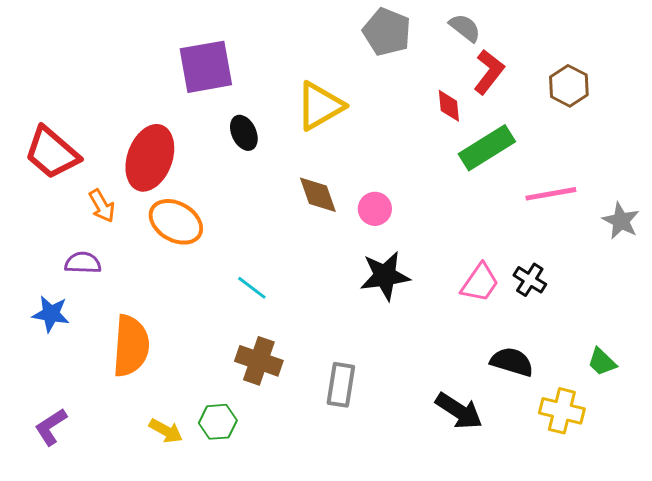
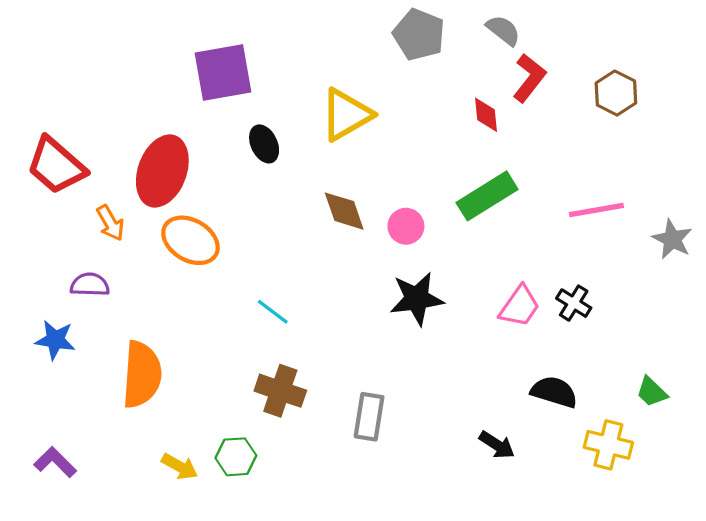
green rectangle: (487, 148) -> (487, 196), moved
black arrow: (459, 411) -> (497, 445), size x0.7
purple L-shape: (51, 427) -> (55, 462), turned 78

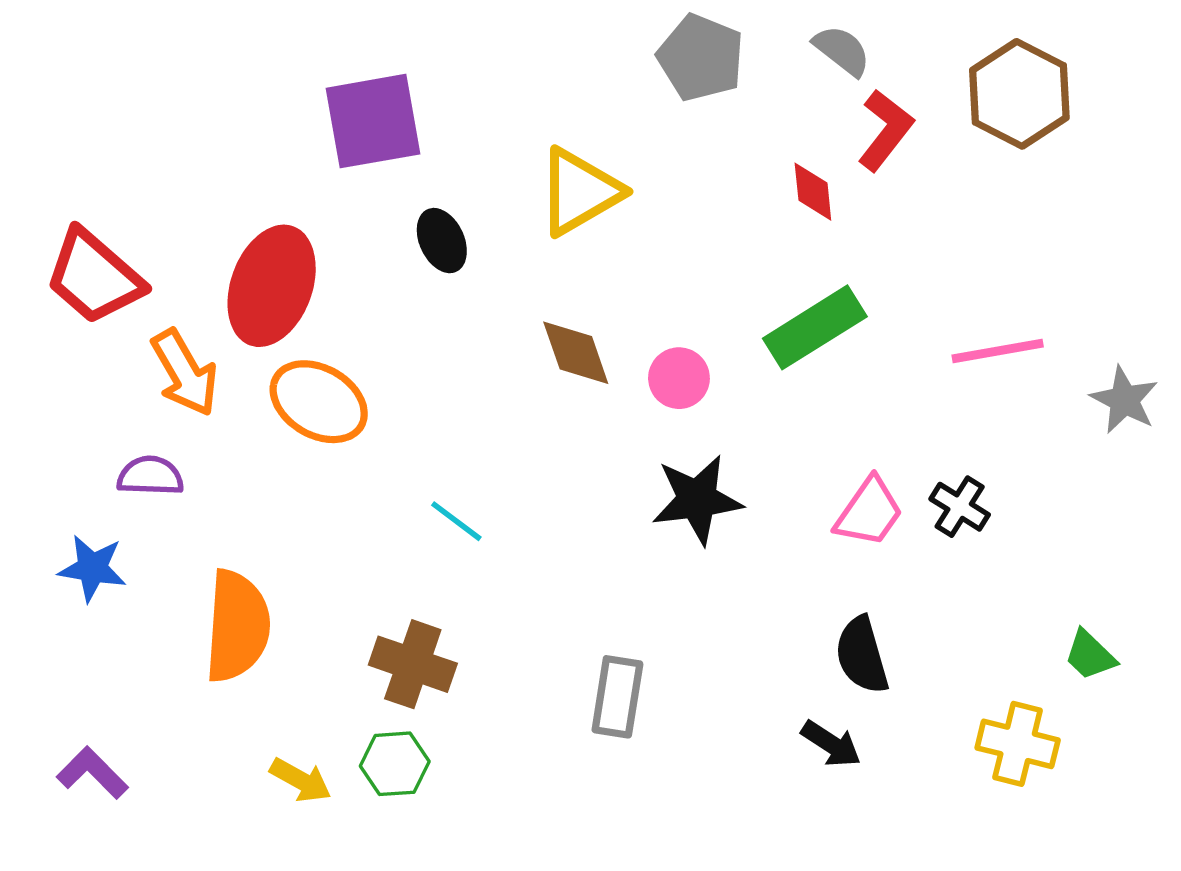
brown hexagon: (616, 93) -> (1019, 94), moved, size x1.4
orange arrow: (110, 223) -> (185, 373), size x1.4
brown cross: (280, 391) -> (413, 664), moved
black semicircle: (554, 392) -> (862, 655), moved, turned -123

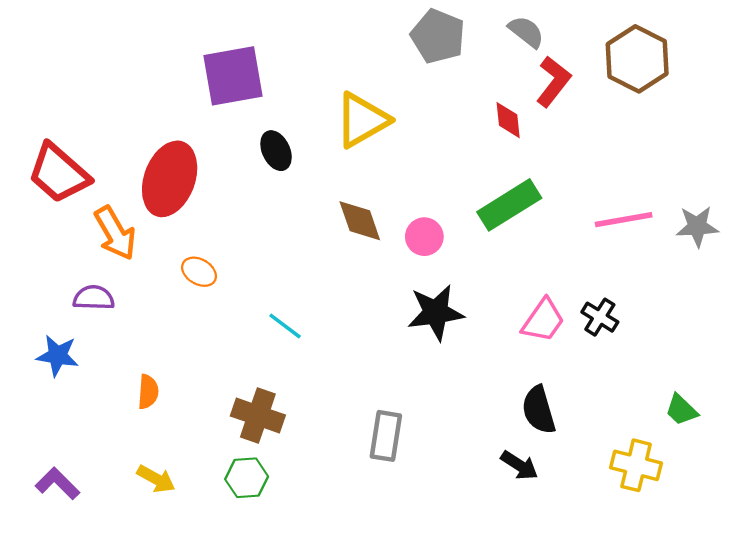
gray star: (1124, 400) -> (697, 226), moved, turned -30
orange ellipse: (319, 402) -> (199, 272), moved, size x0.6
orange semicircle: (237, 626) -> (148, 392), size x0.5
yellow arrow: (301, 780) -> (156, 479), moved

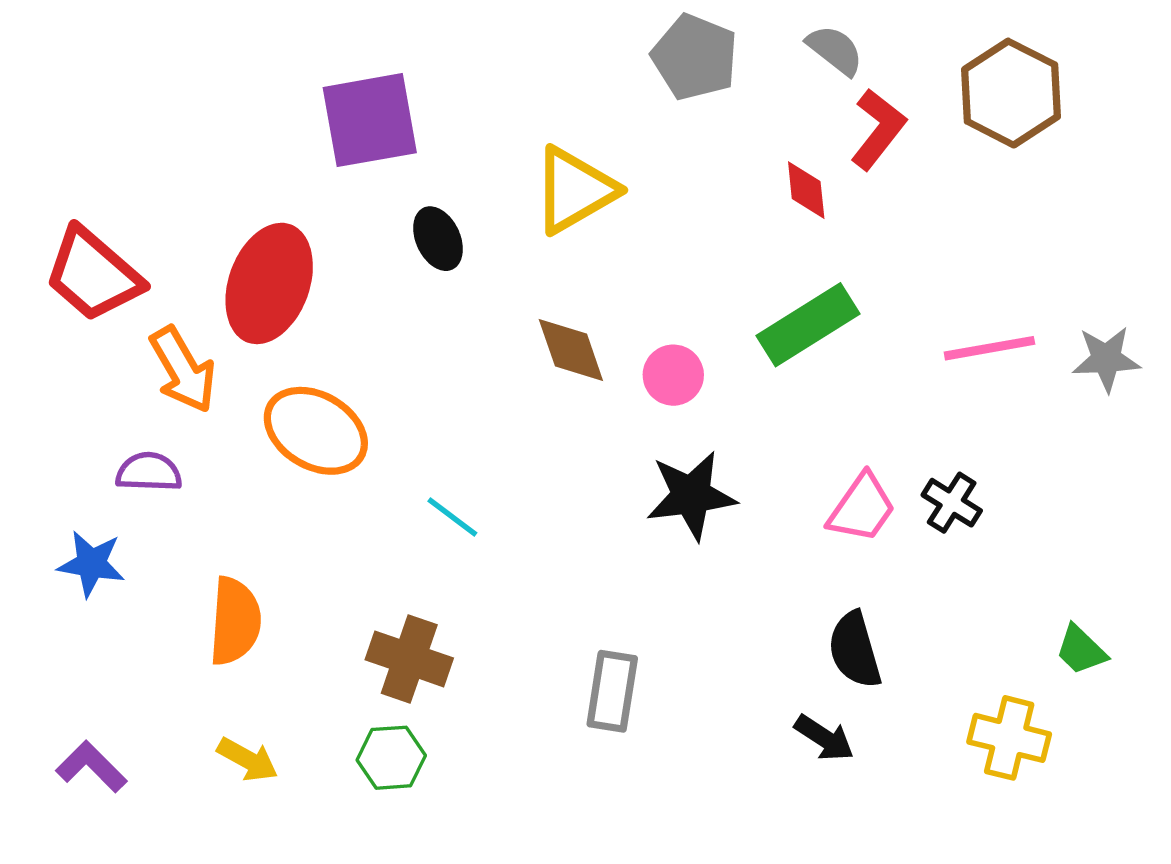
orange ellipse: (199, 272) -> (316, 431), size x1.8
orange semicircle: (148, 392) -> (235, 621), size x1.6

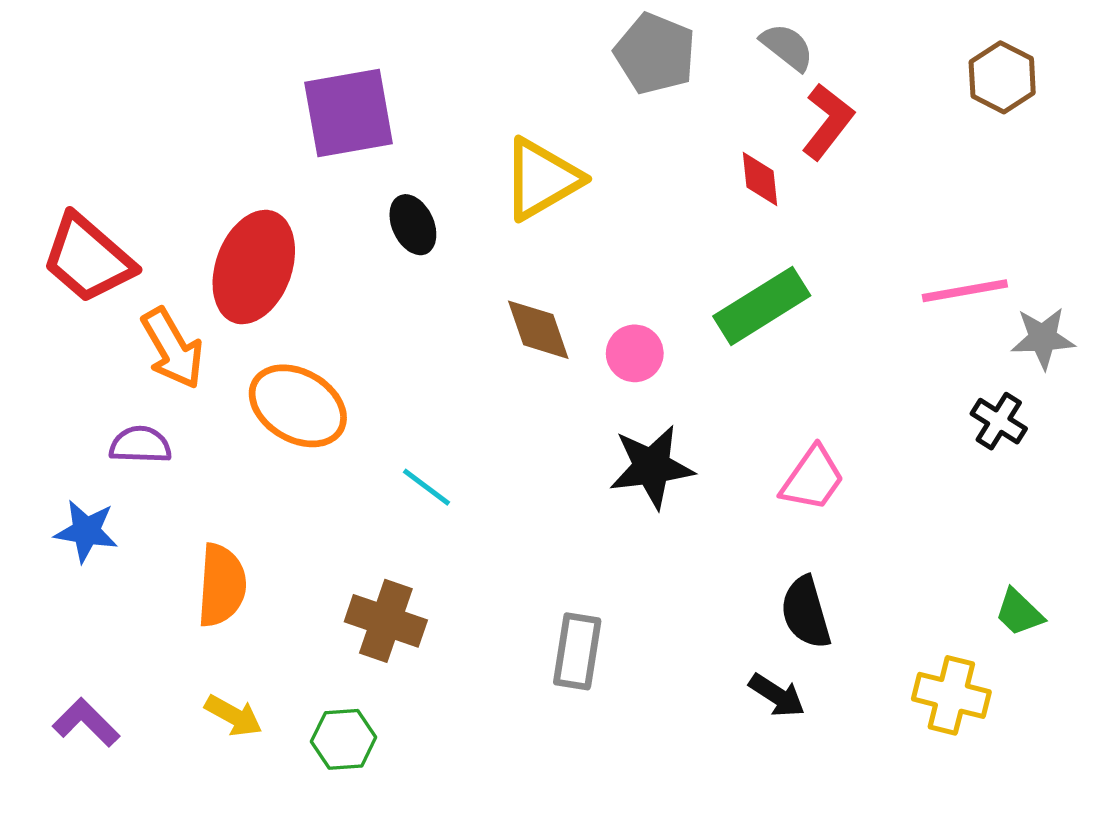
brown hexagon: (1011, 93) -> (1002, 77), moved, size x0.7
pink line: (989, 348) -> (965, 291), moved
black cross: (952, 503) -> (999, 421), moved
green hexagon: (391, 758) -> (344, 739), moved

